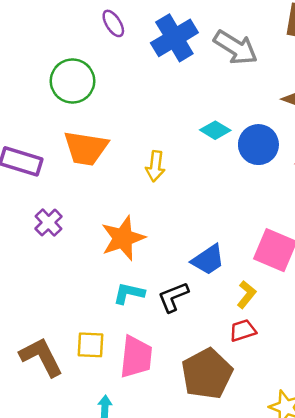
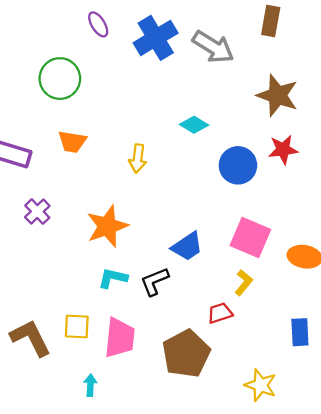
blue circle: (258, 145) -> (238, 165), moved
orange trapezoid: (86, 148) -> (72, 142), size x0.7
yellow L-shape: (246, 295) -> (244, 283), moved

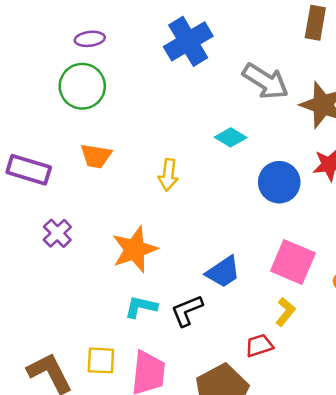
purple ellipse: (98, 24) -> (90, 39), moved, turned -65
gray arrow: (213, 47) -> (265, 81), moved

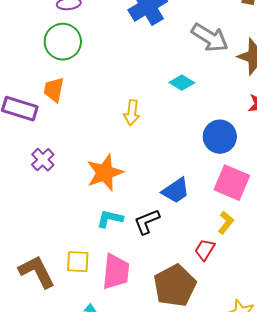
orange trapezoid: (96, 156) -> (54, 90), moved, turned 92
blue circle: (279, 182) -> (220, 137), moved
red trapezoid: (259, 345) -> (205, 250), turned -40

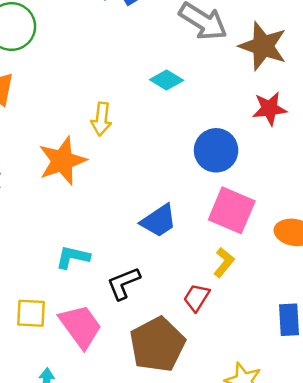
orange star: (105, 173) -> (62, 161), moved
black L-shape: (147, 222) -> (124, 283), moved
pink trapezoid: (116, 272) -> (81, 326), turned -42

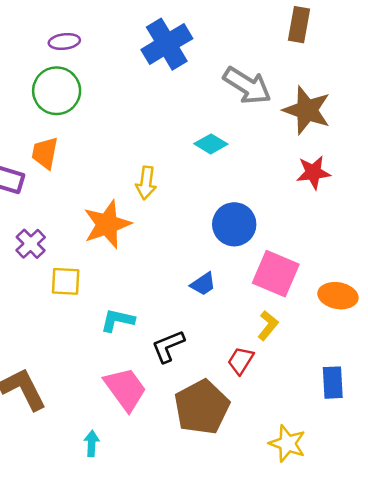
blue circle: (216, 150) -> (234, 224), moved
blue trapezoid: (159, 221) -> (203, 284), size x0.7
yellow square: (31, 313) -> (66, 281), moved

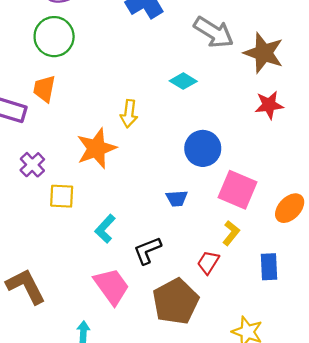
blue trapezoid: (203, 284) -> (177, 198), turned 30
orange ellipse: (338, 296) -> (290, 208), turned -56
cyan L-shape: (118, 320) -> (105, 229), turned -60
blue rectangle: (333, 383) -> (269, 267), moved

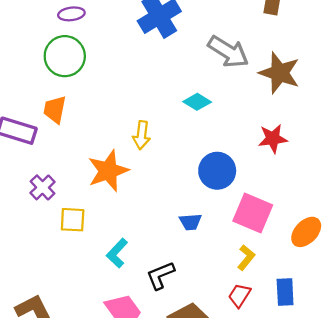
red star: (269, 105) -> (273, 138), moved
red trapezoid: (208, 262) -> (239, 295), moved

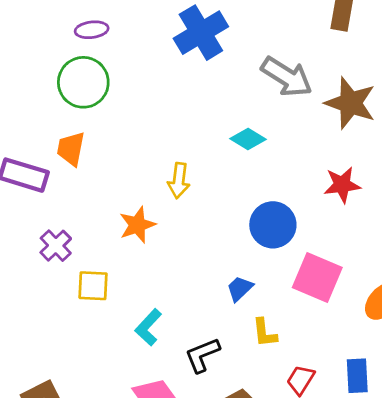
orange star: (108, 171) -> (137, 225), size x0.7
blue trapezoid: (190, 222) -> (240, 289), turned 140
yellow L-shape: (246, 258) -> (265, 333), moved, turned 135

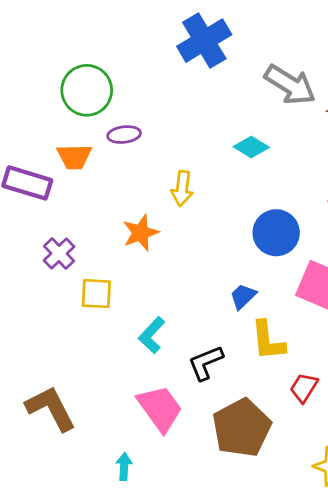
purple ellipse: (92, 30) -> (124, 135), moved
orange trapezoid: (71, 149) -> (74, 157), turned -102
yellow L-shape: (265, 333) -> (268, 341), size x1.4

